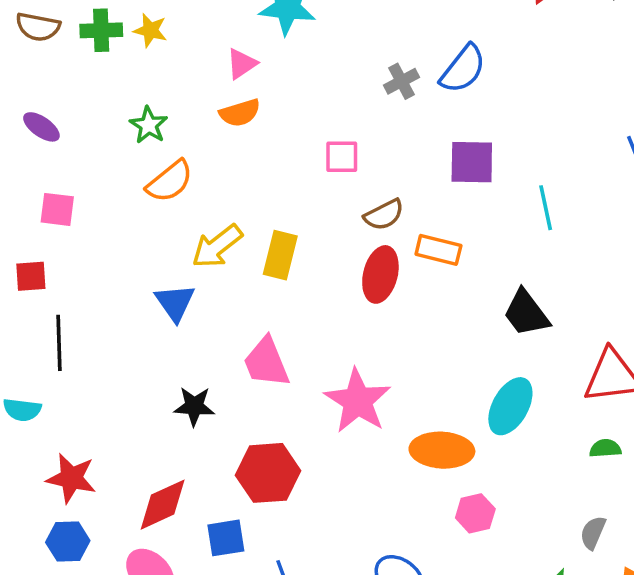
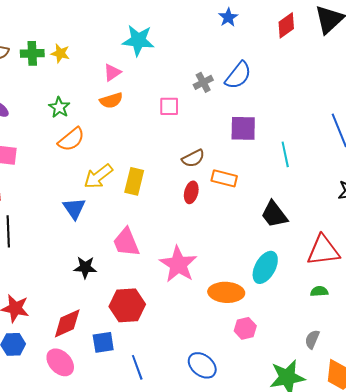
pink square: (342, 157) -> (169, 106), moved
red ellipse: (380, 274) -> (191, 192), size x0.7

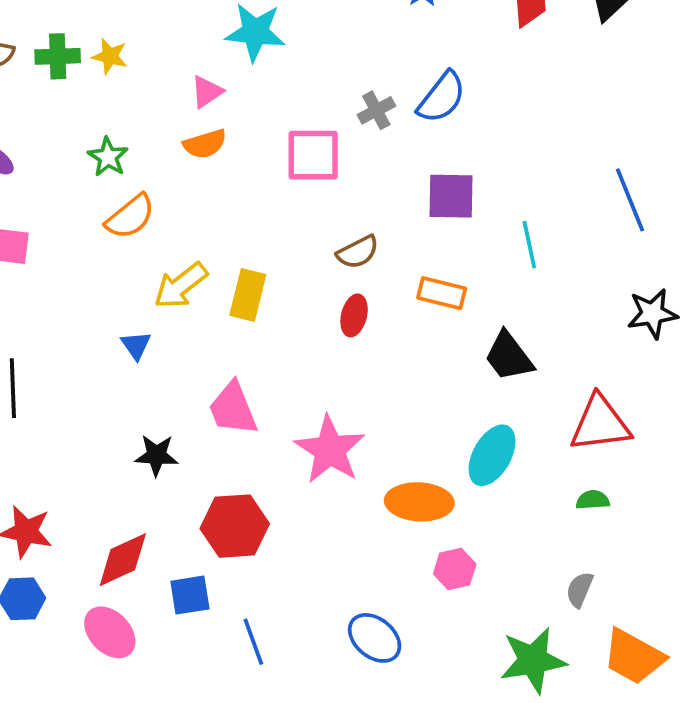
pink square: (169, 106) -> (313, 155), size x1.5
orange rectangle: (224, 178) -> (442, 293), moved
blue triangle: (74, 208) -> (136, 345), size x0.7

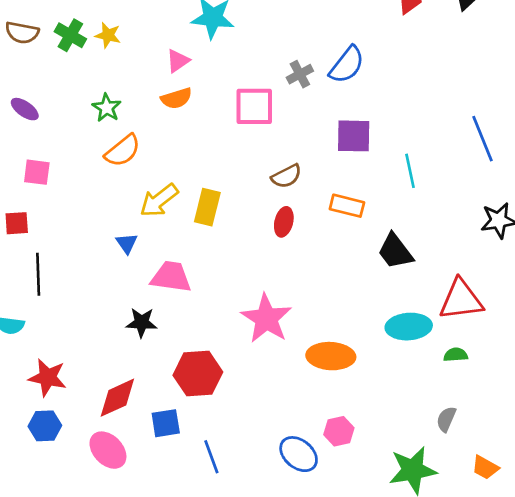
green cross: (58, 56) -> (70, 35), turned 32
pink trapezoid: (233, 409) -> (171, 277), moved, turned 120
cyan ellipse: (492, 455) -> (409, 327), moved, turned 57
pink hexagon: (455, 569) -> (339, 431), moved
orange trapezoid: (634, 657) -> (485, 467), size x0.6

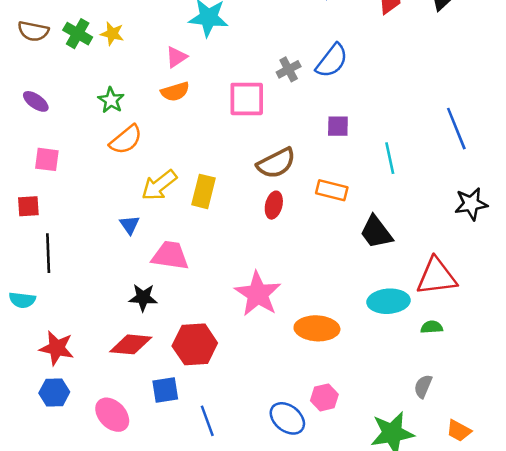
purple square: (354, 136) -> (338, 126), size x0.7
brown semicircle: (286, 176) -> (276, 163), size x1.4
red diamond: (117, 398) -> (131, 344), moved, turned 30

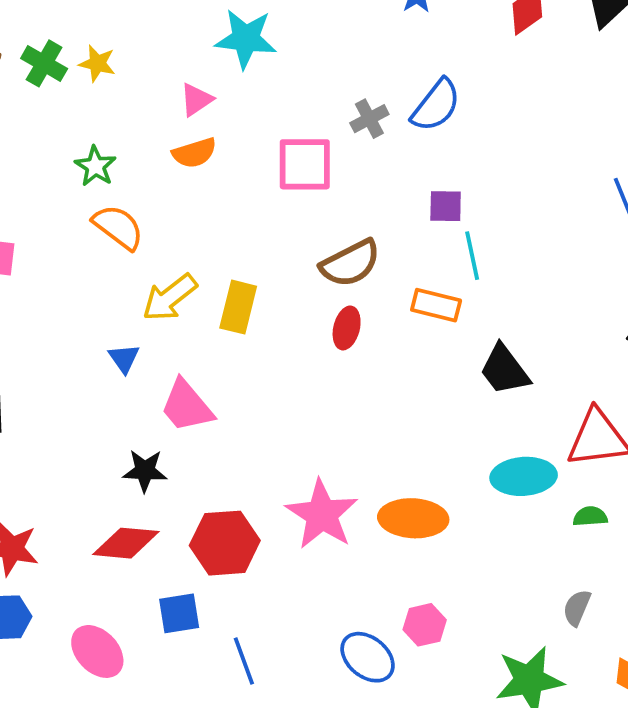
orange semicircle: (126, 140) -> (118, 227), turned -104
cyan line: (390, 158) -> (472, 256), moved
pink trapezoid: (170, 256) -> (187, 406), turned -138
pink star: (258, 294) -> (322, 514), moved

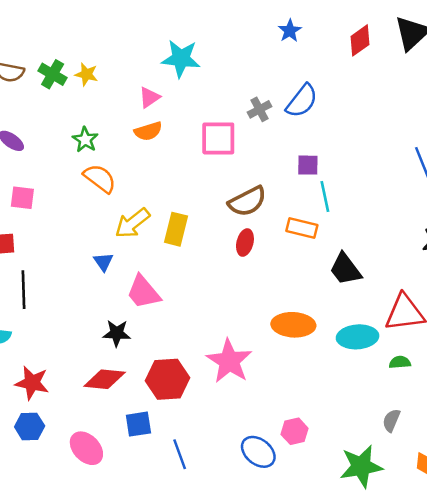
orange ellipse: (413, 518) -> (293, 325), moved

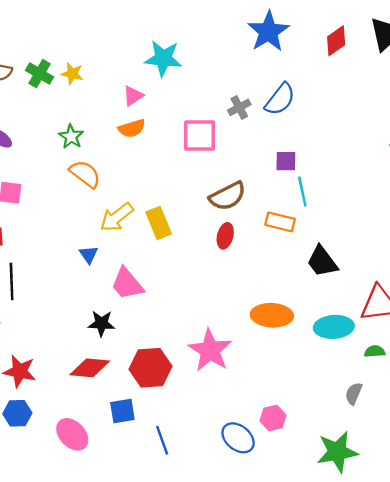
blue star: (290, 31) -> (268, 32), size x1.8
yellow rectangle: (176, 229) -> (159, 223), turned -36
gray semicircle: (391, 420) -> (354, 393), moved

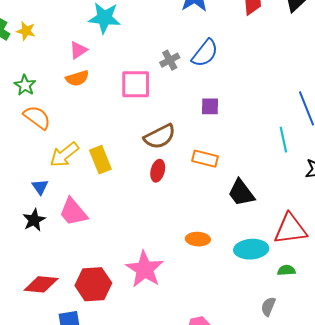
cyan line: (302, 191) -> (283, 140), moved
orange ellipse: (272, 315) -> (198, 239), size x0.7
black star: (101, 323) -> (34, 220), moved, turned -30

